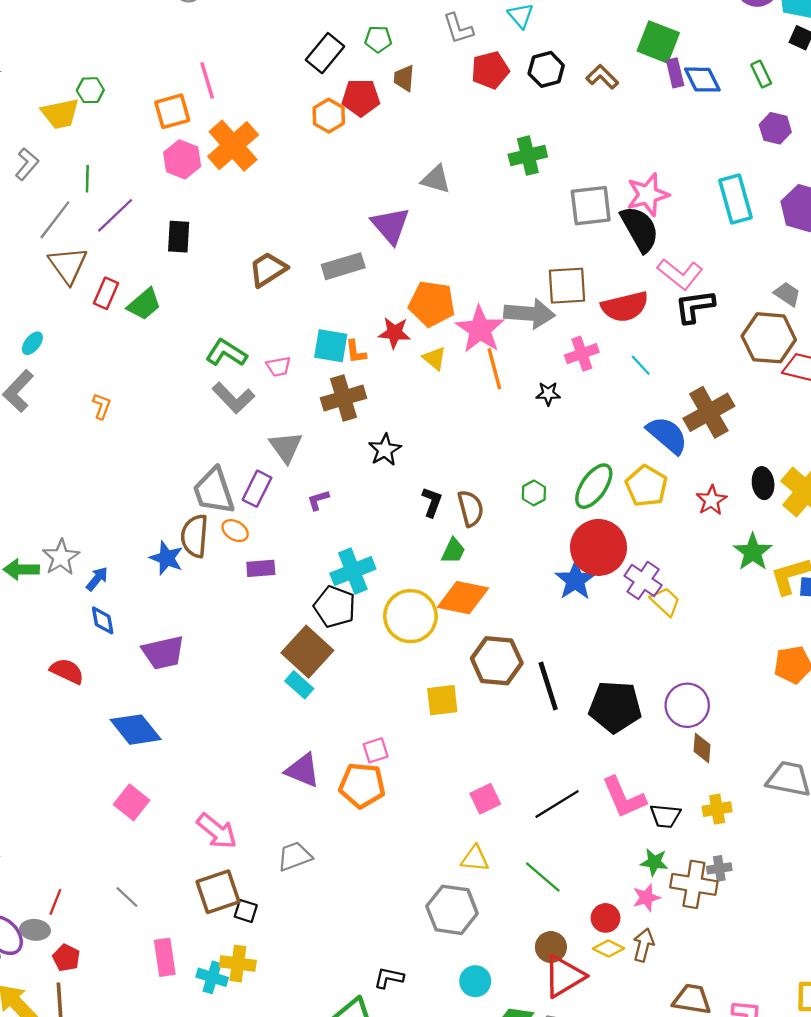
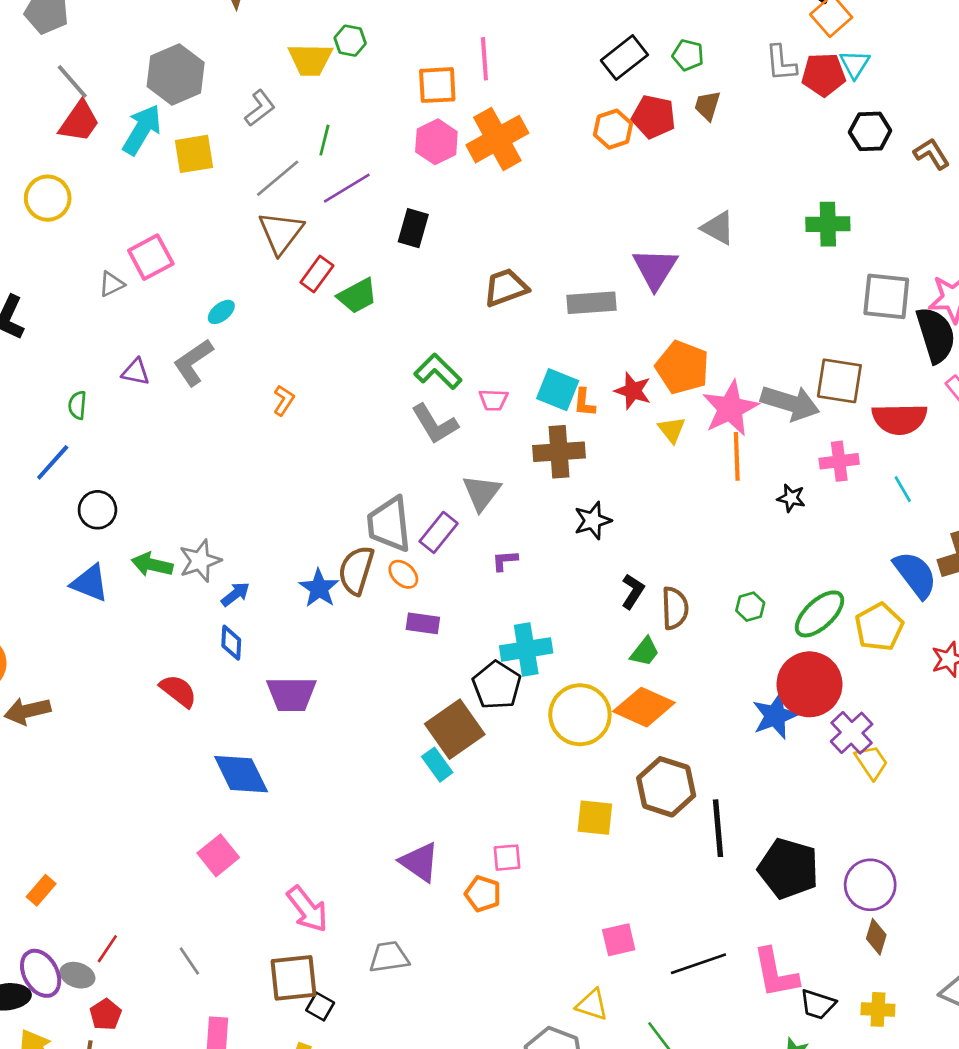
red pentagon: (490, 70) -> (824, 75), moved
orange pentagon: (362, 785) -> (483, 894), size x0.7

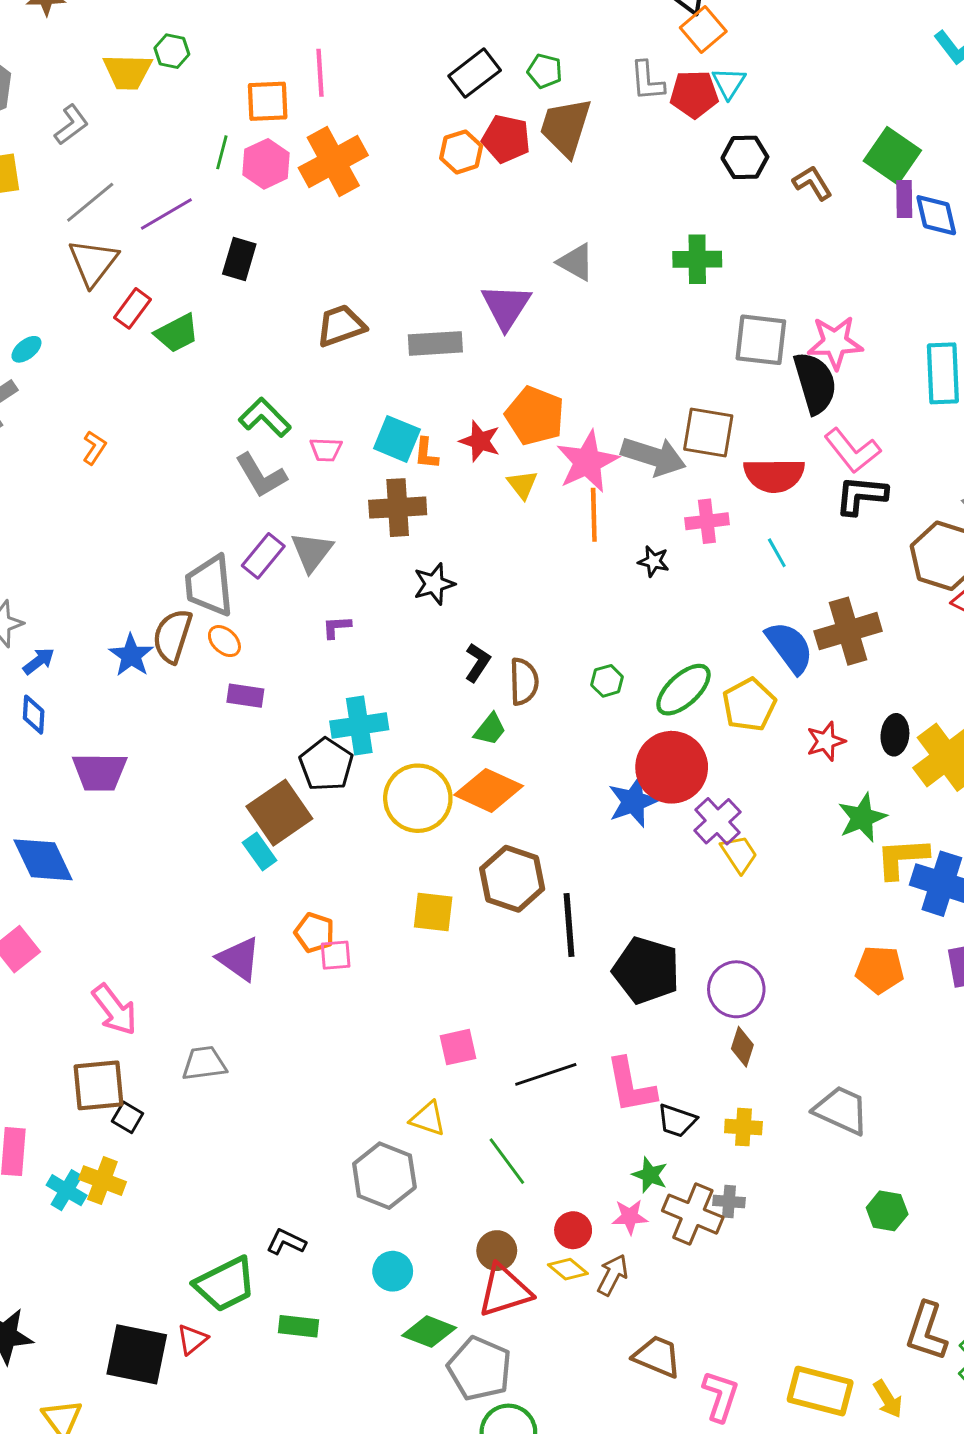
brown trapezoid: (707, 106) -> (566, 127), size x1.8
green line: (324, 140) -> (222, 152), moved
purple rectangle: (439, 532) -> (263, 556), moved
orange pentagon: (483, 894) -> (314, 933), moved

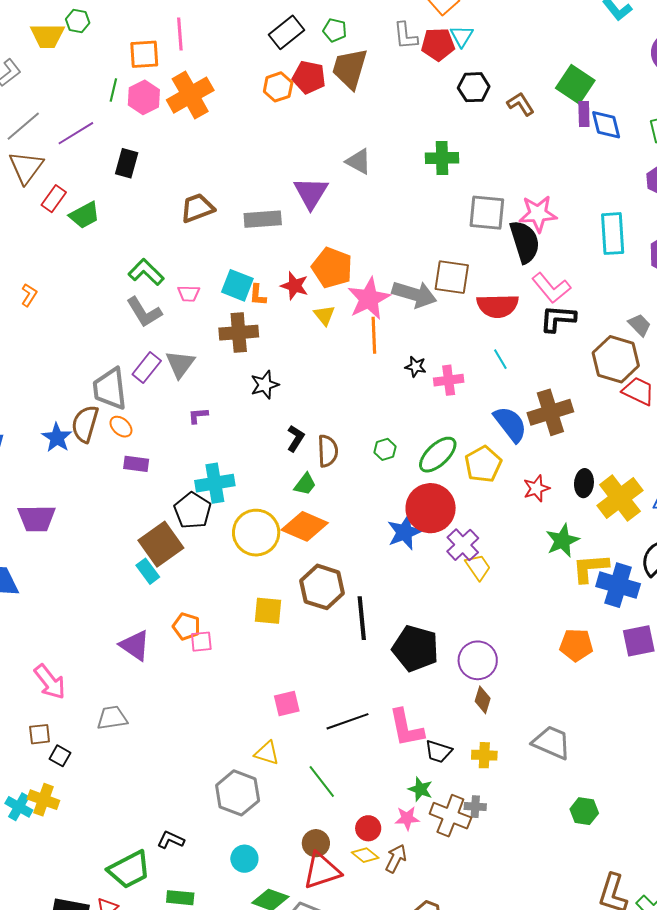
pink cross: (707, 521) -> (449, 380), moved
brown square: (99, 1085) -> (40, 734), size x0.6

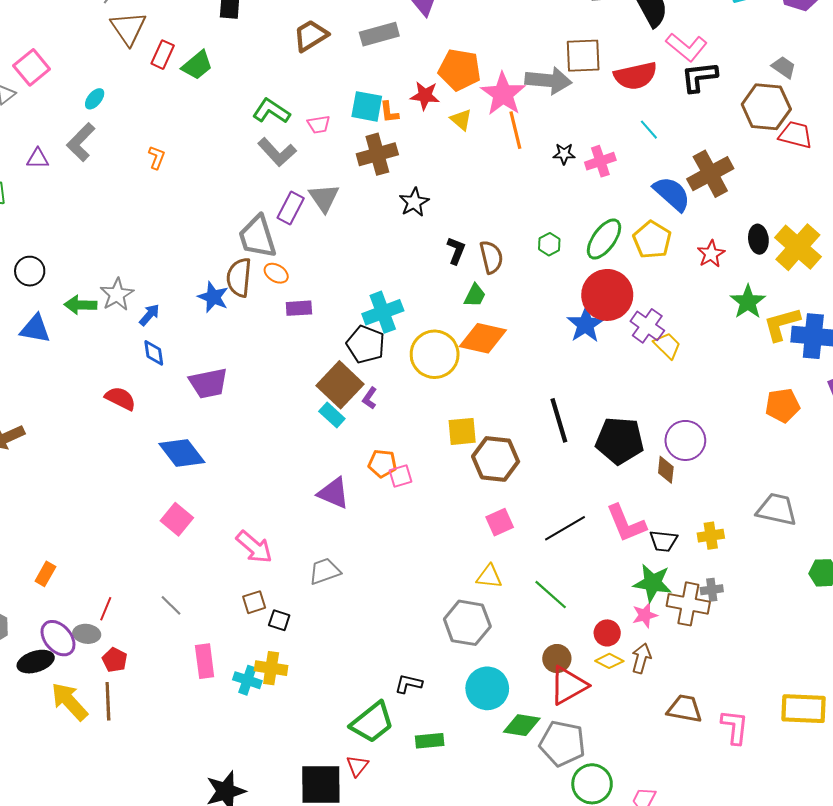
purple L-shape: (198, 416) -> (370, 398), moved, turned -40
brown hexagon: (322, 587) -> (496, 459), moved
brown diamond: (483, 700) -> (666, 470), moved
green star: (420, 789) -> (653, 583), size x1.5
cyan circle: (244, 859) -> (487, 688), size x1.5

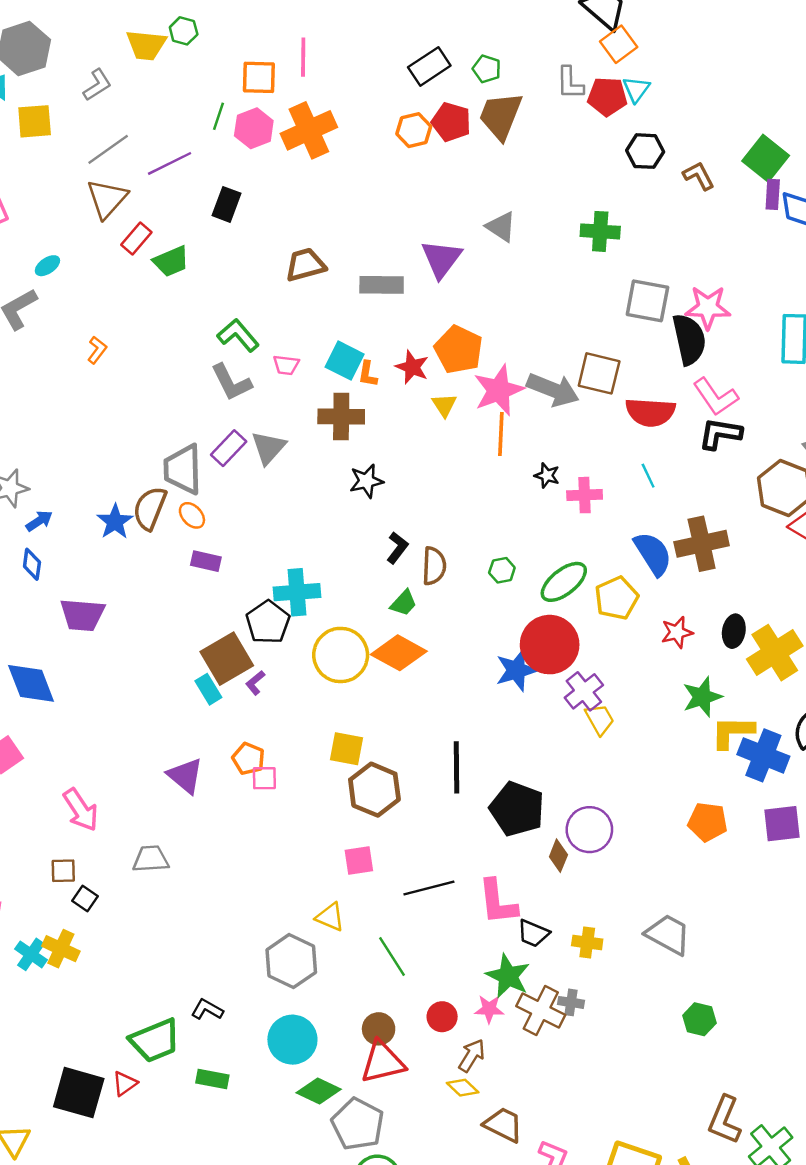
yellow diamond: (609, 661) -> (463, 1088), moved

